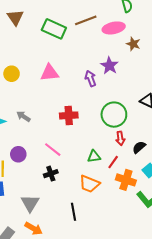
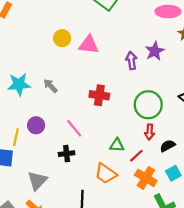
yellow circle: (12, 74) -> (62, 38), moved

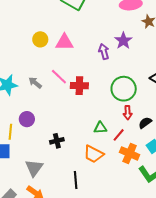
pink line: (74, 128) -> (59, 77), moved

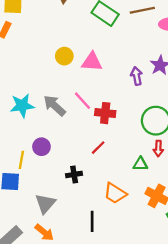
gray arrow: (35, 83) -> (54, 106), size x1.5
green triangle: (100, 128) -> (140, 164), moved
red line: (119, 135) -> (98, 148), moved

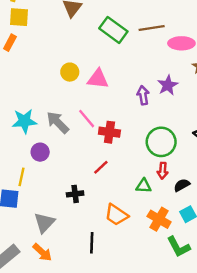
purple circle: (41, 147) -> (40, 152), moved

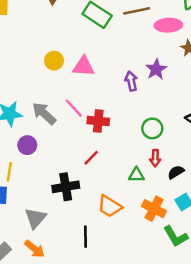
green circle: (161, 142) -> (152, 128), size x0.7
black cross: (75, 194) -> (66, 187), size x1.5

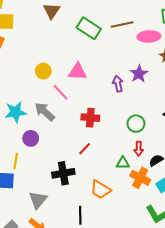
yellow circle: (54, 61) -> (43, 71), moved
pink line: (74, 108) -> (61, 92), moved
orange cross: (154, 209) -> (140, 178), moved

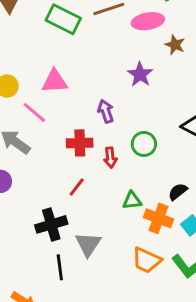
purple arrow: (118, 84) -> (106, 111), moved
red arrow: (139, 149) -> (110, 157), moved
orange trapezoid: (100, 190) -> (147, 260), moved
gray triangle: (38, 200) -> (88, 244), moved
black line: (80, 215) -> (60, 267), moved

